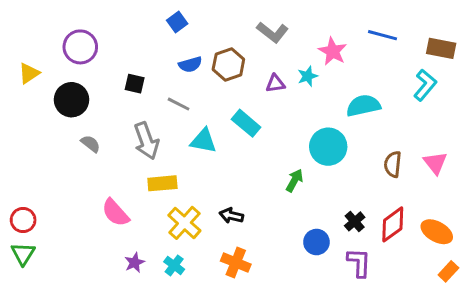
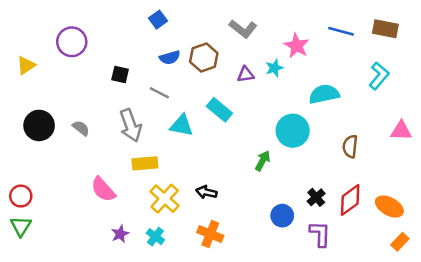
brown rectangle: (441, 48) -> (385, 29), moved
black circle: (71, 100) -> (39, 125), moved
pink triangle: (435, 163) -> (401, 131), moved, turned -50

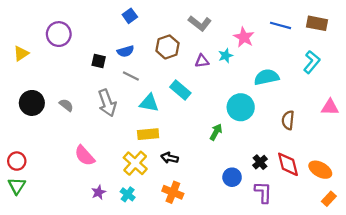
blue semicircle: (170, 57) -> (125, 51), moved
yellow rectangle: (145, 163) -> (148, 134), moved
red diamond: (350, 200) -> (288, 164), turned -68

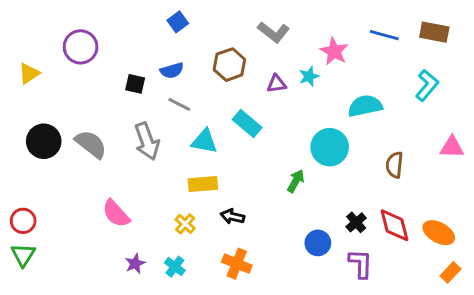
gray semicircle: (66, 105) -> (91, 144), size x1.6
yellow cross: (135, 163) -> (185, 224), size x0.6

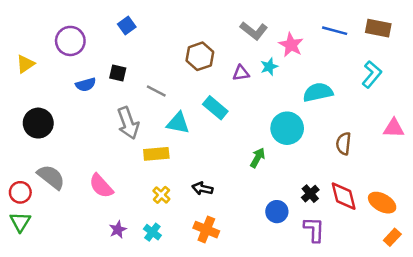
blue square: (178, 22) -> (127, 26), moved
gray L-shape: (274, 32) -> (254, 31), moved
blue semicircle: (172, 70) -> (86, 85), moved
gray semicircle: (91, 144) -> (51, 177), moved
yellow rectangle: (203, 184) -> (156, 154), moved

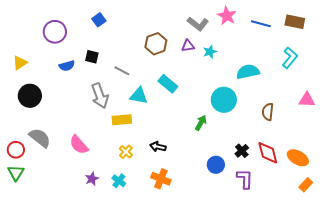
pink star: (291, 45) -> (227, 16), moved
yellow triangle: (25, 64) -> (20, 63), moved
purple triangle: (241, 73) -> (188, 46), moved

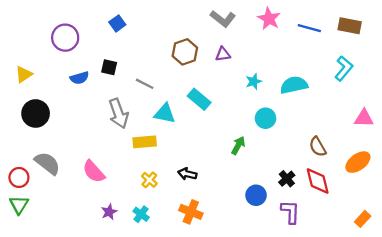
gray L-shape: (198, 24) -> (223, 19), moved
cyan star: (210, 52) -> (254, 81), moved
cyan circle: (224, 100) -> (265, 118), size x0.7
brown semicircle: (268, 112) -> (318, 147), moved, turned -36
orange ellipse: (298, 158) -> (358, 162), moved, turned -65

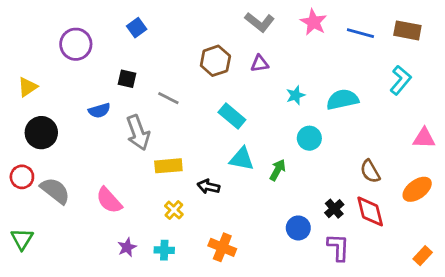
blue semicircle: (79, 78) -> (99, 111), moved
cyan triangle: (165, 113) -> (242, 159), moved
black arrow: (187, 174) -> (208, 187), moved
red circle: (19, 177) -> (22, 177), moved
cyan cross: (141, 214) -> (164, 250), turned -35

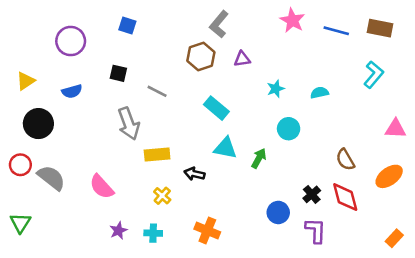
gray L-shape: (260, 22) -> (219, 24), moved, turned 92
blue square: (137, 28) -> (127, 26), turned -36
cyan semicircle: (343, 99) -> (319, 93), size x0.6
blue semicircle: (99, 111) -> (72, 91), moved

